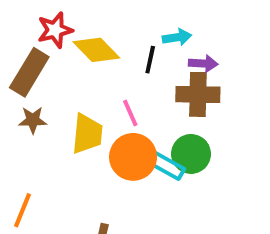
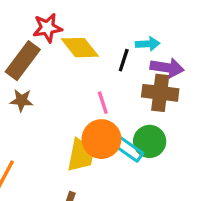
purple arrow: (203, 63) -> (167, 68), size x1.4
yellow trapezoid: (87, 134) -> (81, 155), moved

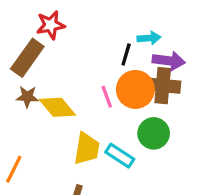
yellow diamond: (80, 48) -> (57, 107), moved
orange circle: (101, 139) -> (135, 89), moved
cyan rectangle: (128, 149) -> (120, 156), moved

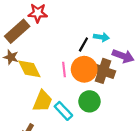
purple arrow: (169, 61) -> (123, 56), moved

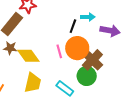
brown cross: (103, 71) -> (92, 60), moved, turned 35
yellow trapezoid: (42, 101) -> (33, 83), moved

